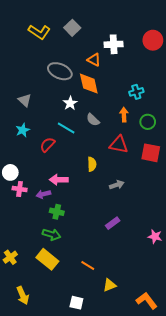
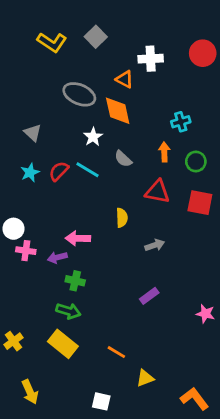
red semicircle: (47, 145) -> (59, 171), moved

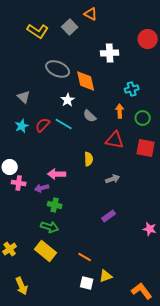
white cross: (151, 59) -> (110, 53), moved
orange triangle: (125, 79) -> (91, 14), moved
white square: (101, 401) -> (87, 283), moved

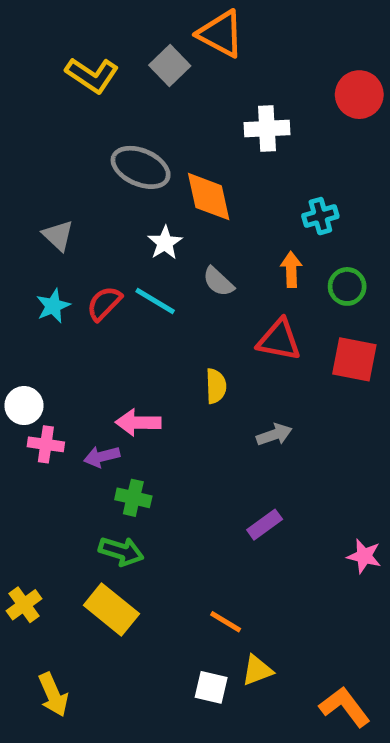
orange triangle: (91, 14) -> (221, 34), size x1.5
orange line: (85, 257) -> (226, 622), moved

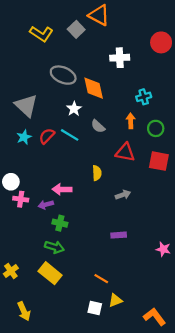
gray triangle: (58, 235) -> (26, 106), size x1.6
purple rectangle: (265, 525) -> (119, 235), turned 32

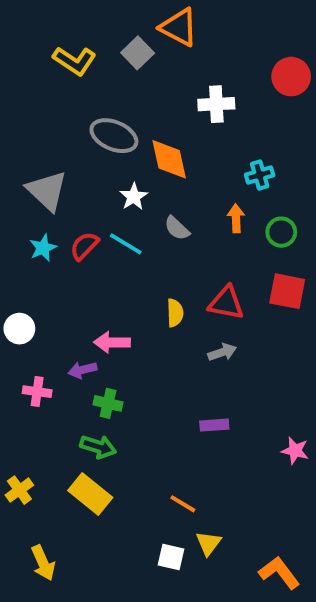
red triangle: (125, 152) -> (226, 303), moved
pink cross: (21, 199) -> (37, 392), moved
yellow triangle: (115, 300) -> (208, 543), turned -32

